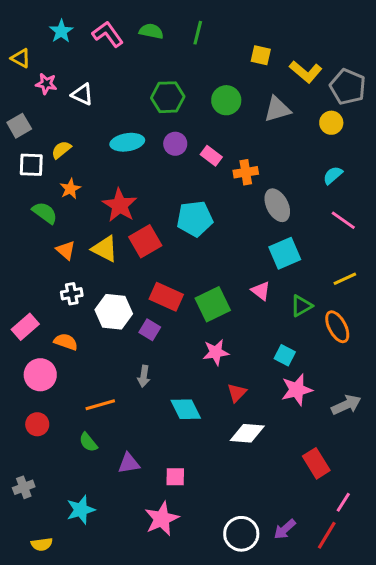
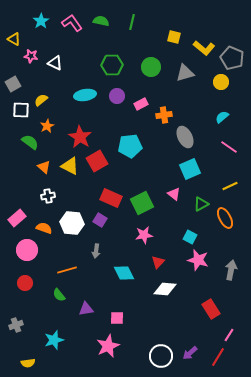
pink rectangle: (211, 156) -> (141, 104), turned -64
white hexagon: (114, 312) -> (72, 223), moved
pink star: (297, 390) -> (198, 260), turned 30
gray arrow: (346, 405) -> (231, 270), turned -54

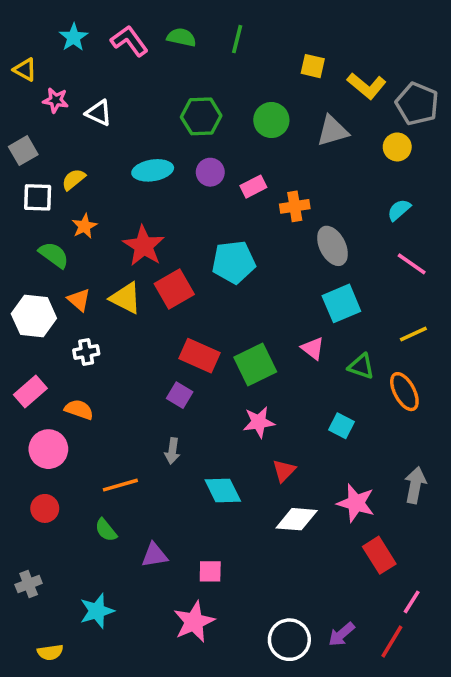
green triangle: (201, 204) -> (361, 366), turned 49
white hexagon: (72, 223) -> (34, 316), moved
pink star: (198, 260) -> (356, 503), moved

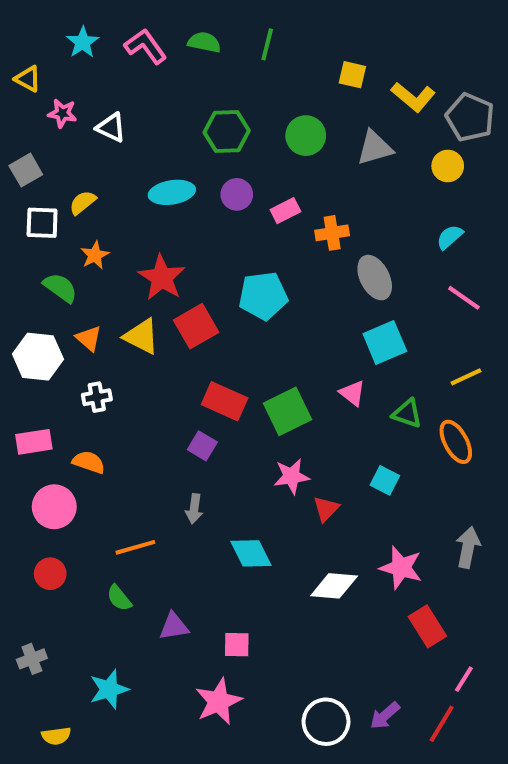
pink rectangle: (30, 392) -> (34, 442), turned 32
red triangle: (284, 471) -> (326, 509), moved

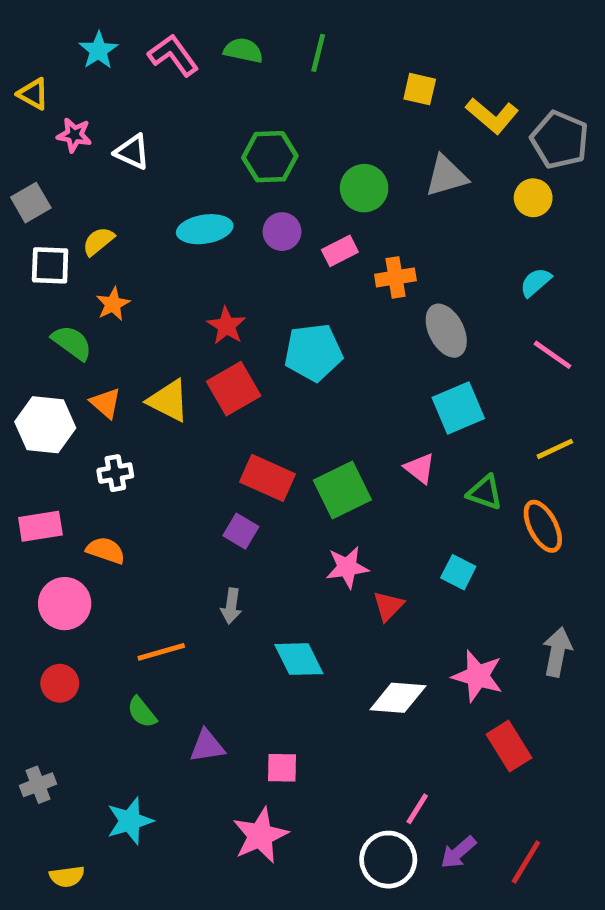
green circle: (306, 136) -> (364, 188), moved
red star: (162, 278) -> (226, 326), moved, size x0.7
pink line: (464, 679) -> (417, 809), moved

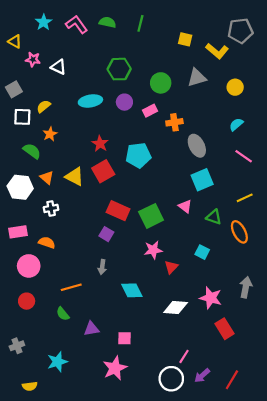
gray pentagon: (560, 140) -> (240, 31), moved, turned -30

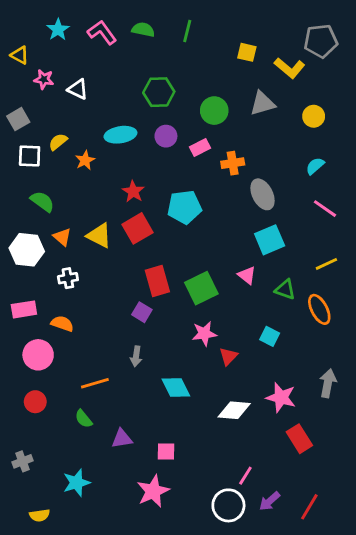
orange star: (50, 134) -> (85, 160), moved
red rectangle: (118, 211) -> (157, 281), turned 50

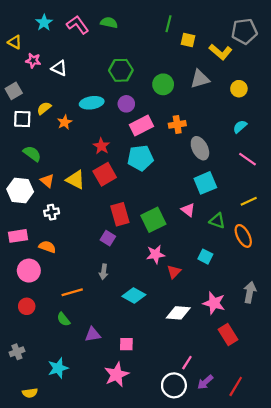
green line: (187, 31) -> (169, 24), moved
pink rectangle: (200, 147) -> (141, 125), moved, size x1.5
cyan diamond: (176, 388) -> (134, 295), turned -35

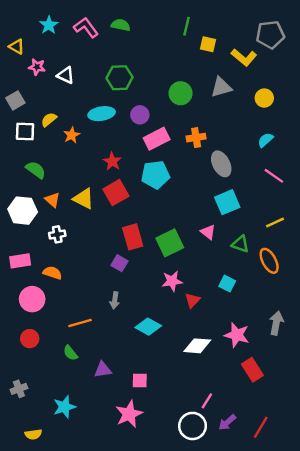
green hexagon: (121, 70) -> (119, 78), moved

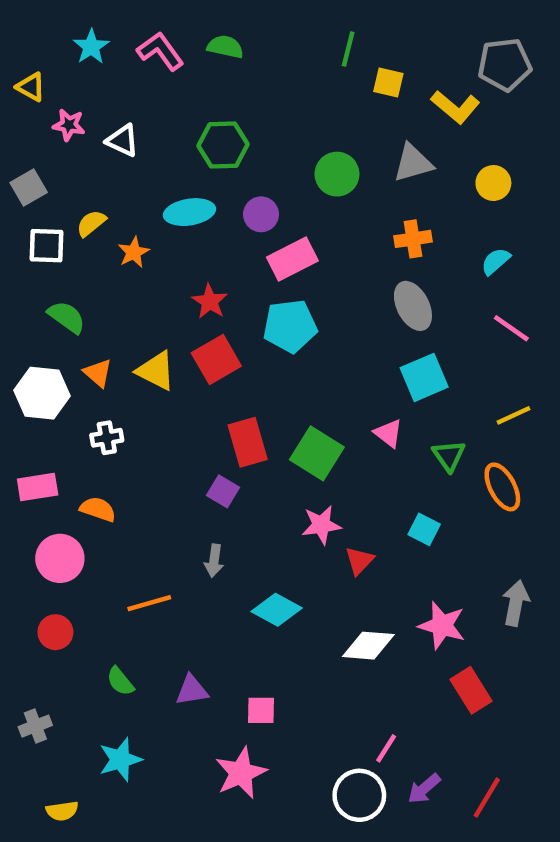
orange cross: (196, 138) -> (413, 239), moved
green square: (170, 243) -> (317, 453), turned -32
green triangle: (240, 244) -> (449, 456), turned 36
green semicircle: (70, 353) -> (120, 681), moved

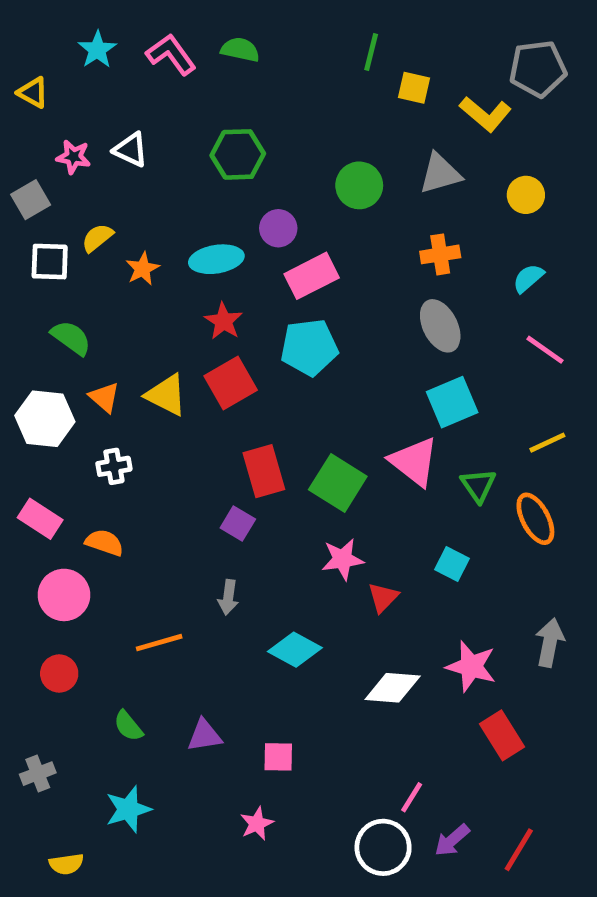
pink star: (69, 125) -> (73, 157), moved
cyan ellipse: (190, 212) -> (216, 259), moved
pink triangle: (388, 433) -> (414, 462), size x1.6
pink rectangle: (38, 487) -> (40, 519), turned 42
pink star: (241, 773) -> (257, 824), size x0.6

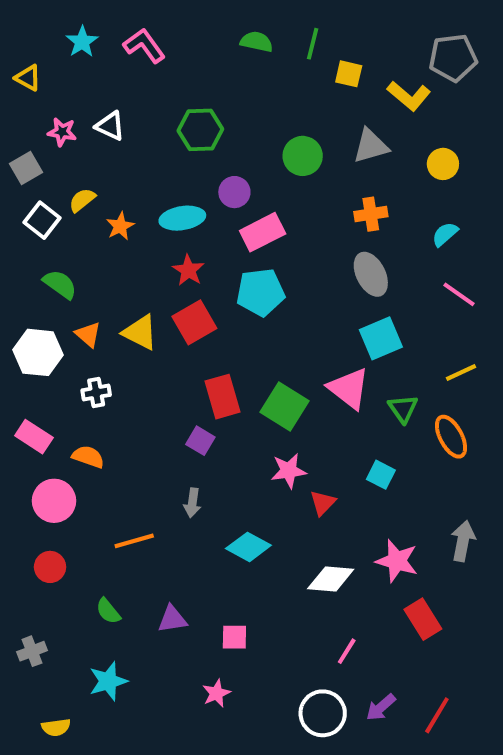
green semicircle: (240, 50) -> (257, 42), moved
white square: (50, 262) -> (42, 220), turned 36
pink line: (412, 797) -> (347, 651), moved

